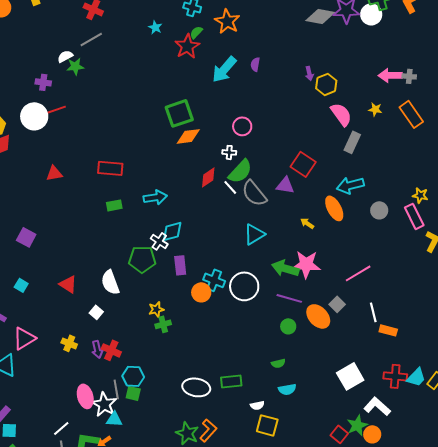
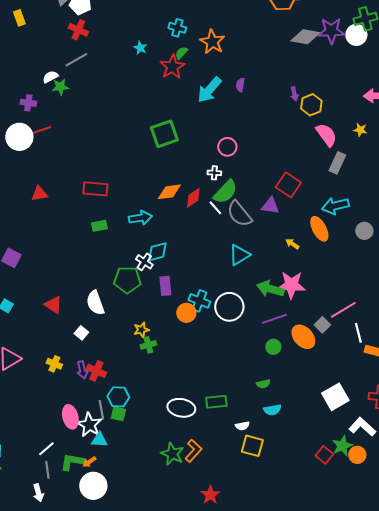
orange diamond: (188, 136) -> (169, 192), moved
pink line: (358, 273) -> (343, 310), moved
purple line: (289, 298) -> (274, 319), turned -35

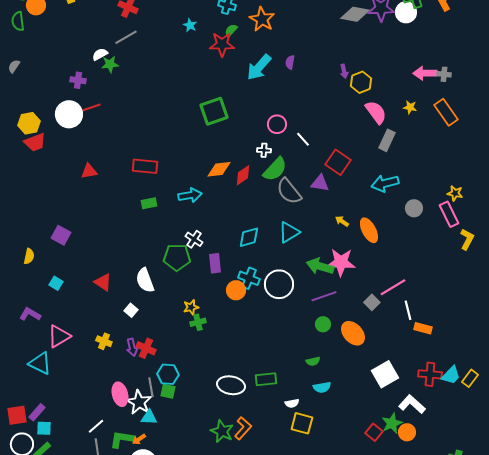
red star: (172, 67) -> (222, 44), turned 30
white line: (215, 208) -> (303, 139), moved
orange ellipse: (319, 229) -> (369, 230), moved
cyan diamond: (157, 252) -> (249, 237), moved
orange ellipse: (303, 337) -> (353, 333), moved

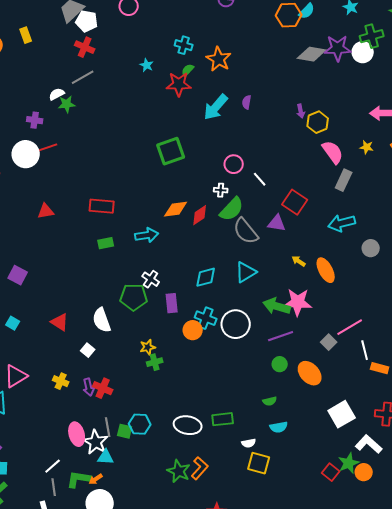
cyan hexagon: (168, 374) -> (140, 424), moved

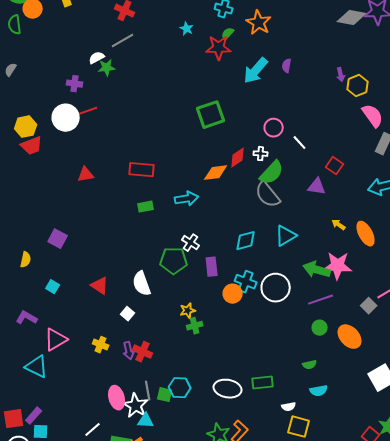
red square: (295, 202) -> (335, 166), size x0.7
red diamond: (200, 215) -> (238, 158), moved
gray semicircle: (246, 231) -> (268, 195), moved

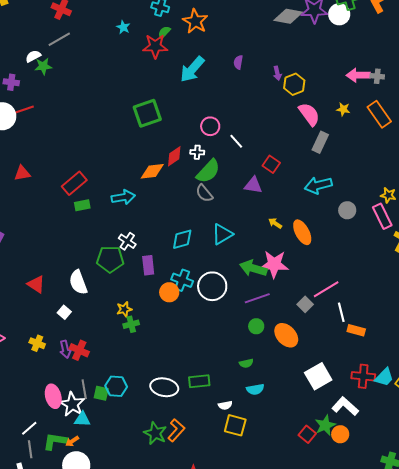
purple semicircle: (287, 66) -> (238, 62), moved
red rectangle: (142, 170) -> (74, 183), moved, turned -45
gray semicircle: (268, 195) -> (204, 193), size x0.7

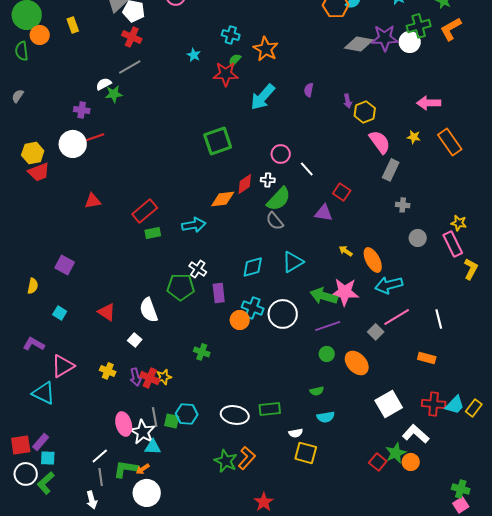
gray cross: (377, 76) -> (403, 205), moved
cyan arrow: (318, 185) -> (389, 285), moved
yellow star: (124, 309) -> (164, 377), moved
white line: (341, 312) -> (439, 319), moved
green cross: (131, 324) -> (202, 352), turned 35

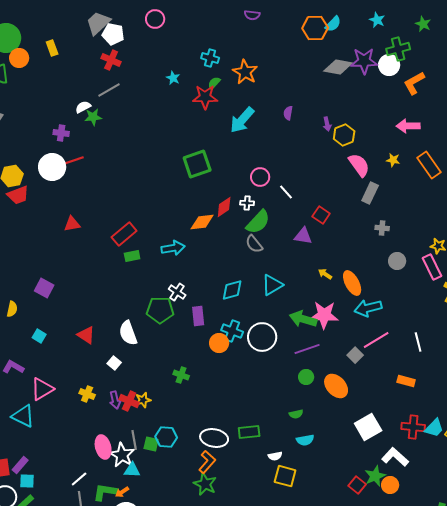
orange L-shape: (451, 29) -> (414, 83), moved
orange L-shape: (247, 458) -> (207, 462), moved

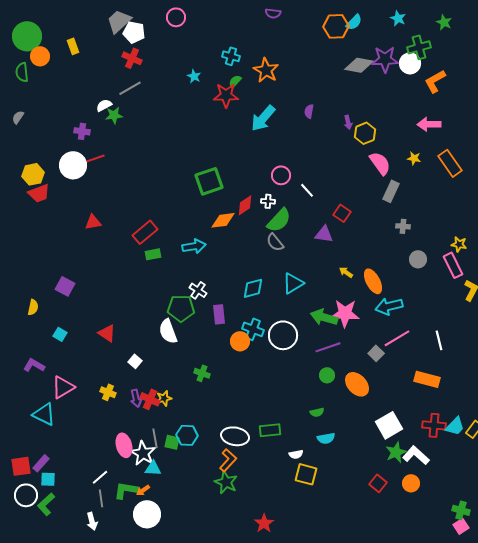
green square: (197, 164) -> (209, 181), moved
white semicircle: (128, 333) -> (168, 331), moved
orange rectangle: (406, 381) -> (427, 379), size x1.4
green star: (375, 476) -> (396, 452), moved

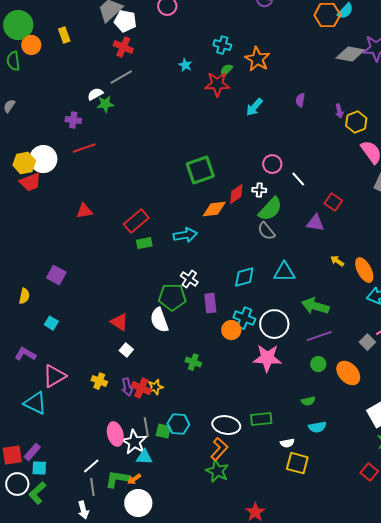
cyan arrow: (263, 118) -> (254, 107), size x0.7
white circle: (73, 165) -> (43, 159), moved
cyan triangle: (293, 283) -> (284, 272), turned 30
pink star: (345, 313) -> (267, 358), moved
red triangle: (107, 333) -> (119, 322), moved

